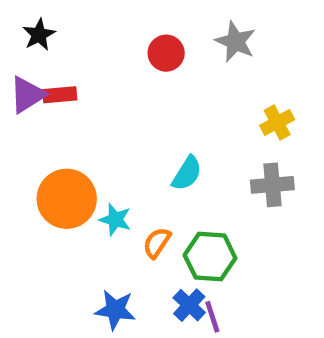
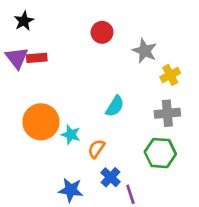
gray star: (235, 42) -> (145, 51), moved
purple triangle: (27, 95) -> (17, 58), turned -35
green hexagon: (210, 257) -> (160, 153), moved
blue cross: (189, 305) -> (111, 177), moved

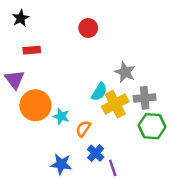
gray star: (145, 51) -> (125, 72), moved
purple triangle: (17, 58) -> (15, 80), moved
yellow cross: (170, 75) -> (115, 104), moved, size x1.5
green hexagon: (160, 153) -> (152, 126), moved

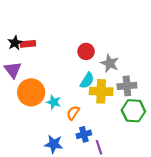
black star: (21, 18) -> (15, 43), moved
red circle: (88, 28) -> (86, 51), moved
yellow cross: (115, 104) -> (101, 91), turned 30
blue cross: (96, 153) -> (84, 134), turned 32

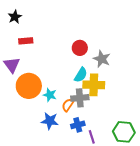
black star: (15, 43) -> (15, 17), moved
gray cross: (127, 86) -> (80, 98), moved
green hexagon: (133, 111) -> (124, 132), moved
blue star: (54, 144) -> (50, 121), moved

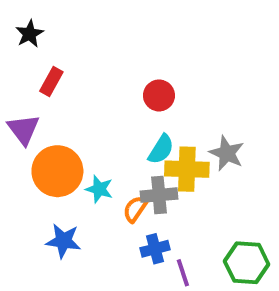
red rectangle: (26, 41) -> (51, 82), turned -56
gray star: (102, 59) -> (227, 153), moved
blue star: (50, 121) -> (63, 241), moved

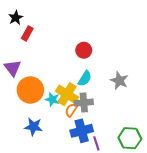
red rectangle: (51, 82) -> (27, 33), moved
yellow cross: (187, 169) -> (67, 94), moved, turned 30
blue cross: (155, 249) -> (82, 131), size x1.5

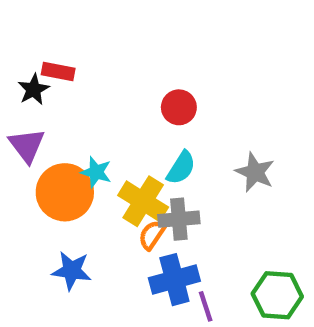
black star: (16, 18) -> (34, 89), moved
red rectangle: (27, 33) -> (58, 72), turned 72
cyan star: (52, 99) -> (96, 172), moved

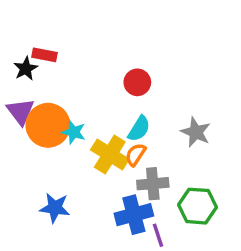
orange circle: (65, 192) -> (48, 125), moved
gray cross: (179, 219) -> (153, 184), moved
orange semicircle: (152, 235) -> (136, 155), moved
green hexagon: (277, 295) -> (197, 206), moved

